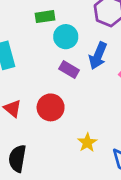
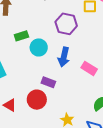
purple rectangle: (69, 70) -> (48, 82), moved

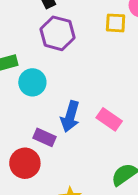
purple hexagon: (66, 24) -> (58, 33), moved
blue arrow: (64, 57) -> (70, 116), moved

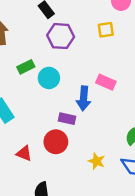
yellow square: (116, 23) -> (106, 30), moved
pink rectangle: (109, 119) -> (106, 82), moved

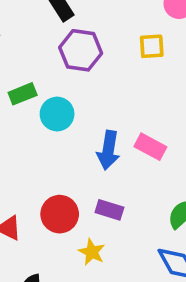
pink rectangle: (106, 82) -> (150, 147), moved
purple rectangle: (67, 119) -> (109, 210), moved
yellow star: (97, 161) -> (92, 252), moved

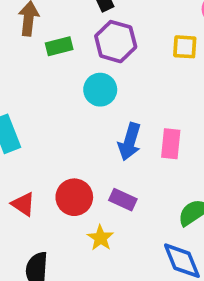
green rectangle: (23, 94) -> (59, 46), moved
cyan circle: (57, 114) -> (100, 90), moved
pink rectangle: (150, 147) -> (171, 144), turned 60

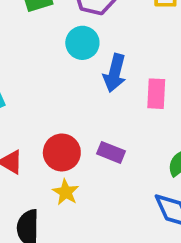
blue arrow: (130, 142) -> (115, 73), moved
yellow star: (100, 238) -> (66, 192), moved

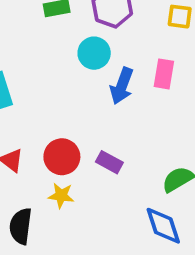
pink rectangle: (156, 94) -> (164, 74), moved
yellow star: (66, 192) -> (61, 196), turned -30

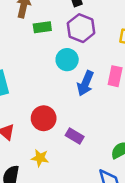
red circle: (62, 157) -> (44, 118), moved

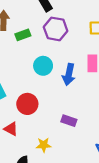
cyan circle: (67, 60) -> (43, 66), moved
red circle: (44, 118) -> (27, 104), moved

